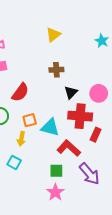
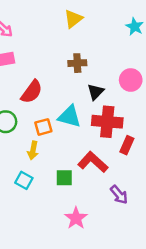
pink circle: (99, 93) -> (131, 80), moved
cyan triangle: (50, 127) -> (69, 116), moved
green square: (56, 171) -> (64, 178), moved
purple arrow: (89, 174) -> (119, 195), size x0.7

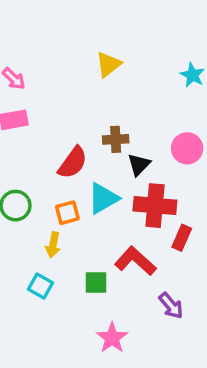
brown cross: (77, 63) -> (116, 139), moved
red semicircle: (32, 92) -> (73, 163), moved
cyan triangle: (69, 116) -> (103, 198), turned -45

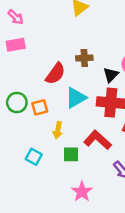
black triangle: (139, 164) -> (111, 75), moved
orange square: (67, 213) -> (40, 107), moved
yellow arrow: (53, 245) -> (58, 130), moved

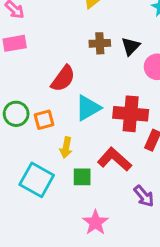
brown cross: (84, 58) -> (100, 43), moved
black triangle: (111, 75) -> (131, 46), moved
cyan square: (34, 157) -> (37, 180), size x1.6

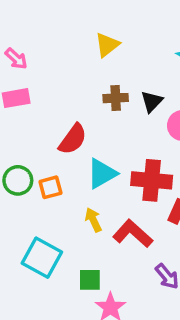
yellow arrow: (66, 148) -> (93, 220), moved, turned 144
green square: (82, 177) -> (90, 280), moved

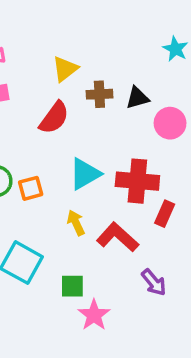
yellow triangle: (107, 45) -> (65, 69), moved
black triangle: (152, 101) -> (137, 98), turned 30
red semicircle: (73, 139) -> (54, 118), moved

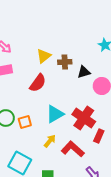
brown cross: (99, 94) -> (65, 62), moved
red cross: (137, 181) -> (84, 118), turned 30
yellow arrow: (76, 223) -> (50, 141), turned 64

